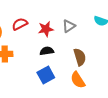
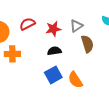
brown semicircle: (80, 57) -> (87, 44), moved
orange semicircle: (78, 80) -> (75, 80), moved

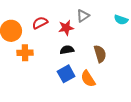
gray triangle: (76, 26) -> (83, 16), moved
brown semicircle: (87, 44) -> (100, 54), moved

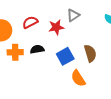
black semicircle: (67, 50) -> (37, 49), moved
blue square: (66, 74) -> (65, 56), moved

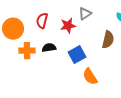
red semicircle: (30, 22) -> (42, 21), turned -49
brown semicircle: (90, 53) -> (108, 40), moved, turned 30

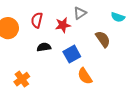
brown semicircle: (108, 40) -> (103, 39), turned -48
orange cross: (27, 51) -> (22, 79), moved, turned -35

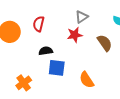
red star: (63, 25) -> (75, 35), moved
blue square: (72, 54) -> (57, 68), moved, turned 36

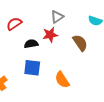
red semicircle: (39, 24) -> (14, 24), turned 42
black semicircle: (46, 51) -> (31, 44), moved

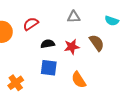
gray triangle: (57, 17) -> (74, 17), turned 32
red star: (50, 35) -> (72, 47), moved

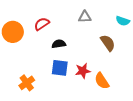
red star: (72, 47) -> (83, 71), moved
orange semicircle: (79, 80) -> (102, 81), moved

